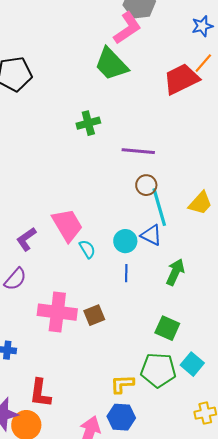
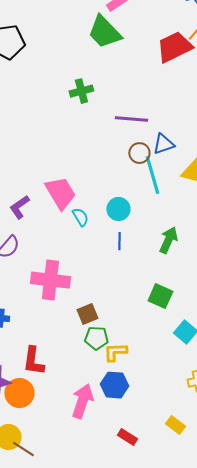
blue triangle: (151, 235) -> (163, 144), moved, turned -45
brown square: (94, 315) -> (87, 314), moved
green pentagon: (158, 370) -> (96, 338), moved, size x0.7

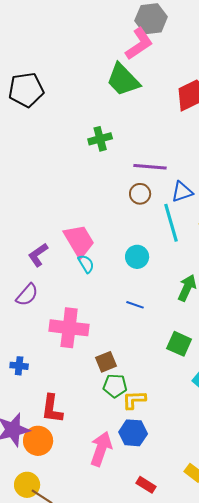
brown circle: (139, 153) -> (140, 194), moved
cyan semicircle: (80, 217) -> (86, 264), moved
blue line: (119, 241) -> (135, 305), moved, turned -72

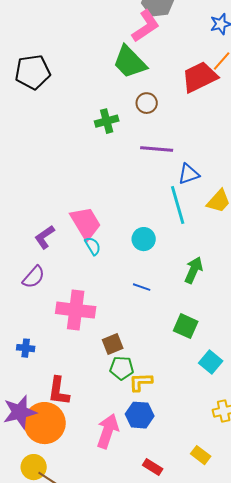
brown circle: (140, 194) -> (147, 103), moved
orange circle: (38, 441) -> (45, 423), size x1.4

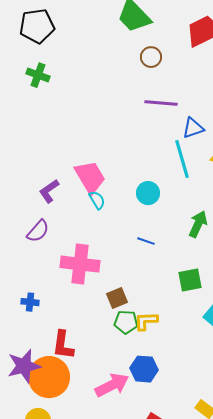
green cross: (107, 121) -> (38, 75), moved, turned 35
green square: (186, 326) -> (190, 280), turned -35
yellow L-shape: (141, 382) -> (146, 321), moved
pink arrow: (108, 431) -> (112, 385), turned 44

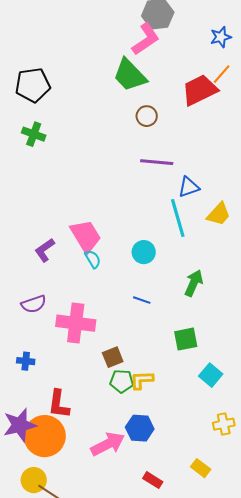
purple semicircle: (38, 231) -> (34, 304), moved, turned 30

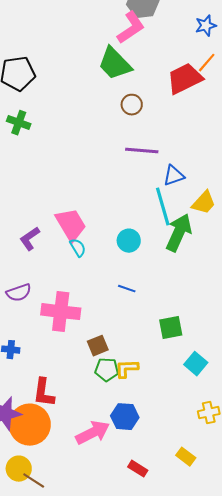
green arrow: (194, 283) -> (179, 233), moved, size x1.4

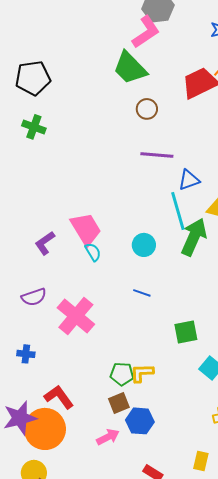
pink cross: (61, 312) -> (76, 316), turned 33
brown square: (98, 346) -> (119, 403), moved
red L-shape: (44, 393) -> (59, 397), turned 136
pink arrow: (93, 433) -> (108, 437), size x0.7
yellow rectangle: (186, 457) -> (201, 461), turned 66

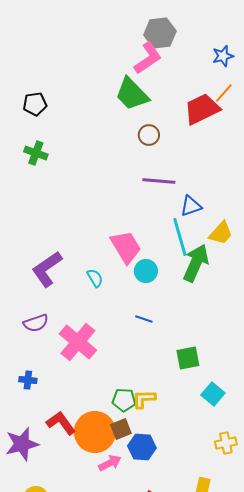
black pentagon: (33, 78) -> (35, 104), size x0.7
pink trapezoid: (86, 229) -> (126, 247), moved
purple L-shape: (45, 243) -> (47, 269), size x1.5
orange circle: (45, 429) -> (95, 432), moved

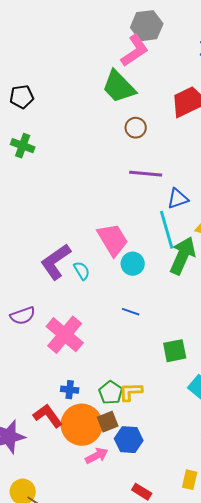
purple L-shape: (47, 269) -> (56, 262), moved
blue cross: (28, 380) -> (70, 390), moved
green pentagon: (124, 400) -> (111, 393), turned 30

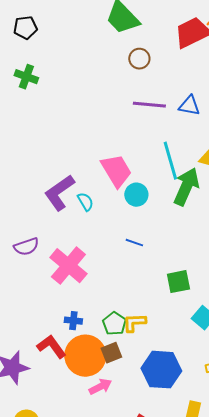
blue triangle: (178, 199) -> (189, 106), moved, turned 30
blue hexagon: (129, 440) -> (161, 370), moved, size x1.4

